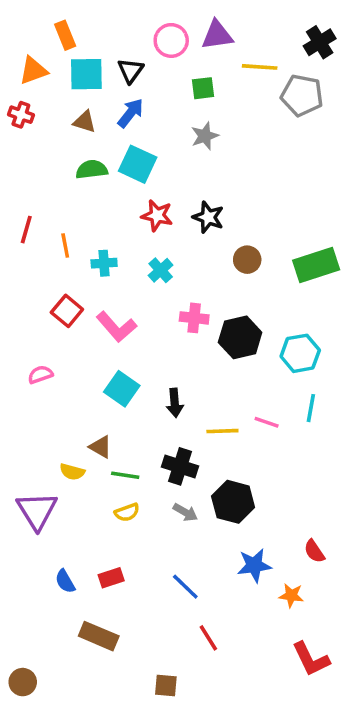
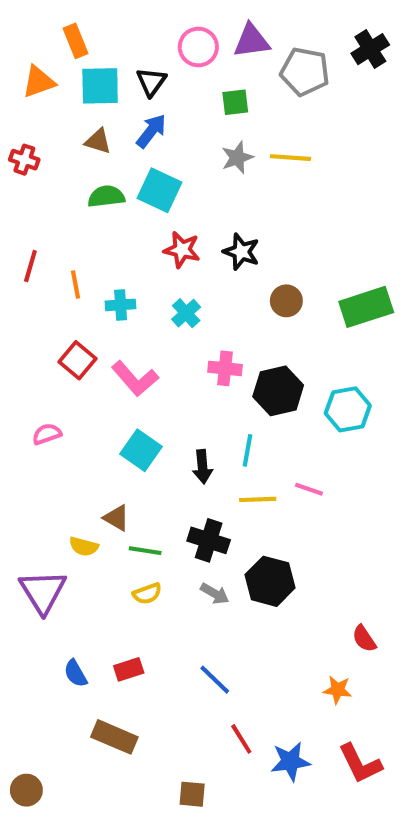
yellow line: (260, 67) -> (290, 158), moved
gray pentagon: (302, 95) -> (305, 72), moved
red cross: (21, 115) -> (24, 160), moved
cyan line: (311, 408) -> (247, 450), moved
blue star: (254, 565) -> (290, 761), moved

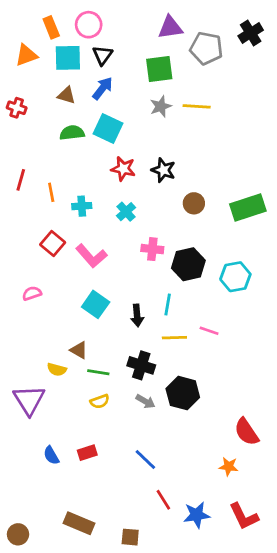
pink circle: (198, 47) -> (89, 25), moved
green square: (235, 102) -> (159, 69), size x1.5
red semicircle: (364, 639) -> (247, 432), size x1.5
brown rectangle: (114, 737) -> (79, 523), moved

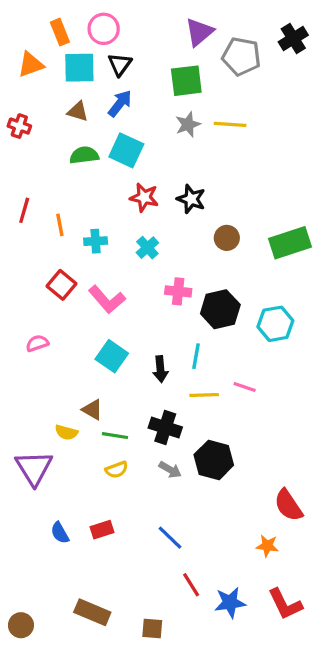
purple triangle: (170, 27) -> (199, 32), turned -32

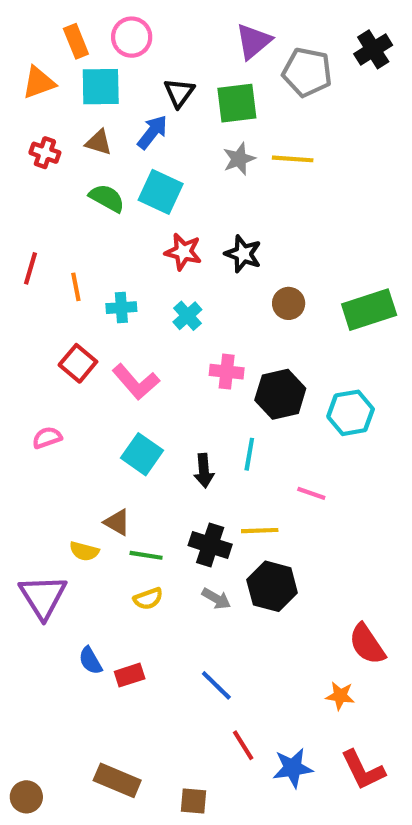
black triangle: (120, 64) -> (179, 93), moved
red cross: (19, 126) -> (45, 153), moved
green semicircle: (84, 155) -> (107, 198), turned 36
yellow line: (204, 395) -> (260, 531), moved
blue semicircle: (60, 533) -> (90, 661), moved

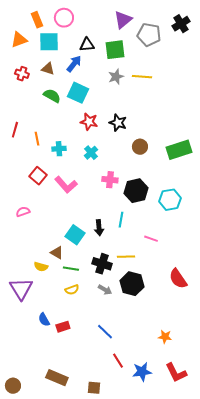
black triangle: (179, 93) -> (87, 45), turned 49
cyan square: (142, 454) -> (75, 235), moved
red semicircle: (367, 644) -> (178, 279), moved

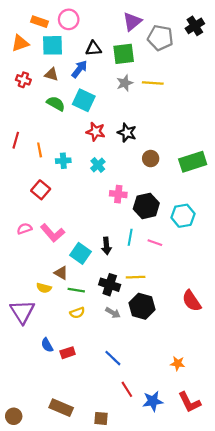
orange rectangle: (37, 20) -> (40, 22), turned -49
pink L-shape: (66, 185) -> (52, 233), moved
pink line: (151, 239) -> (155, 243), moved

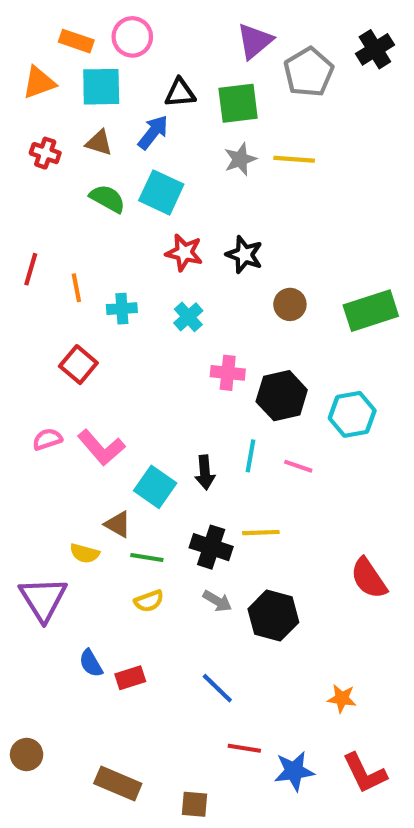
gray pentagon: (160, 38) -> (309, 72), turned 30
black hexagon: (142, 306) -> (273, 616), moved
red line: (127, 389) -> (244, 748), turned -49
brown circle: (14, 416) -> (27, 754), moved

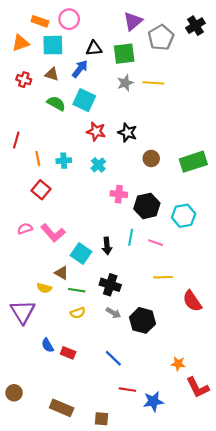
orange line: (76, 288) -> (38, 158), moved
yellow line: (261, 533) -> (163, 277), moved
red rectangle: (130, 678) -> (68, 353), turned 40
red L-shape: (365, 773) -> (198, 387), moved

